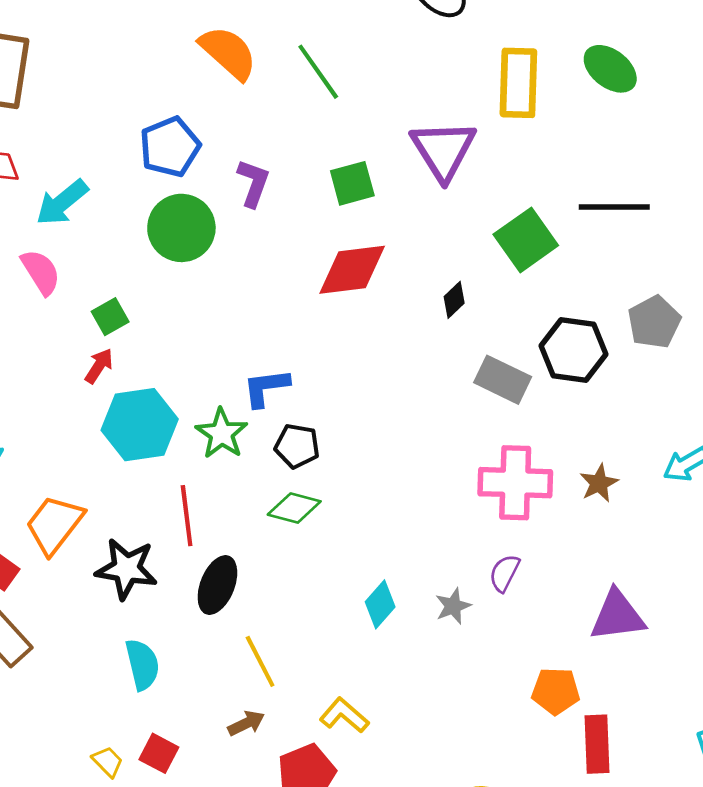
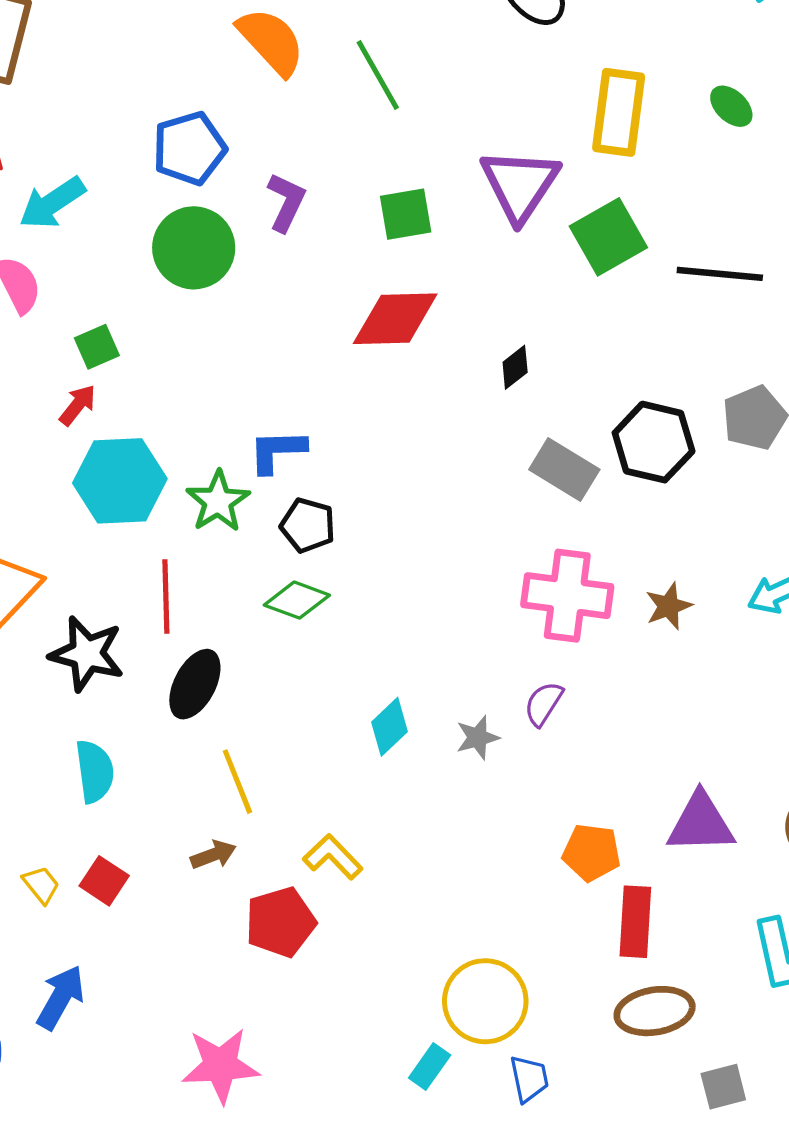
green ellipse: (610, 69) -> (731, 106), size x0.7
green square: (526, 240) -> (608, 237), moved
purple triangle: (617, 616) -> (701, 823), moved

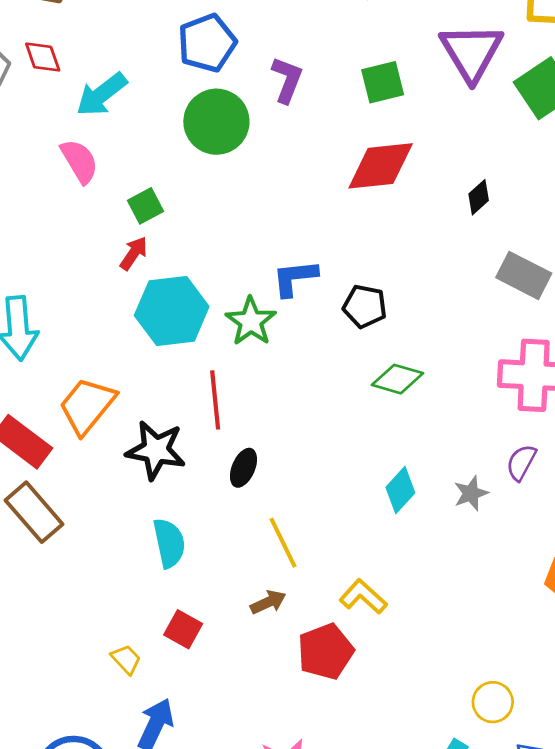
black pentagon: (308, 525) -> (365, 306), moved
green diamond: (297, 600) -> (397, 379), moved
black ellipse: (195, 684) -> (243, 468), size x0.7
yellow trapezoid: (41, 885) -> (126, 659), moved
yellow circle: (485, 1001) -> (493, 702), size x0.6

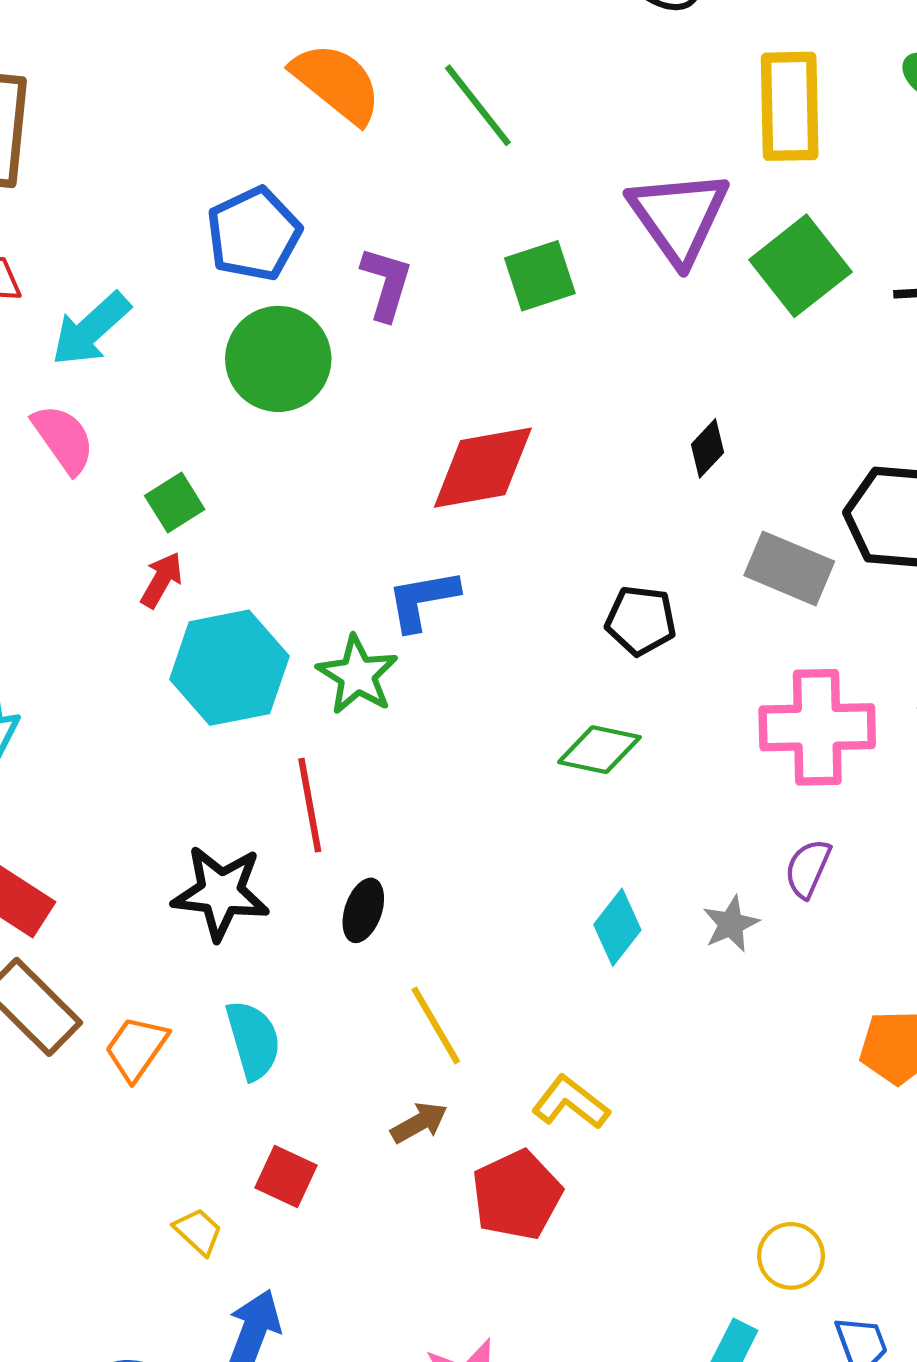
red diamond: (381, 166) -> (483, 468), moved
black pentagon: (365, 306) -> (641, 620), moved
orange trapezoid: (87, 406) -> (136, 1048), moved, size x0.7

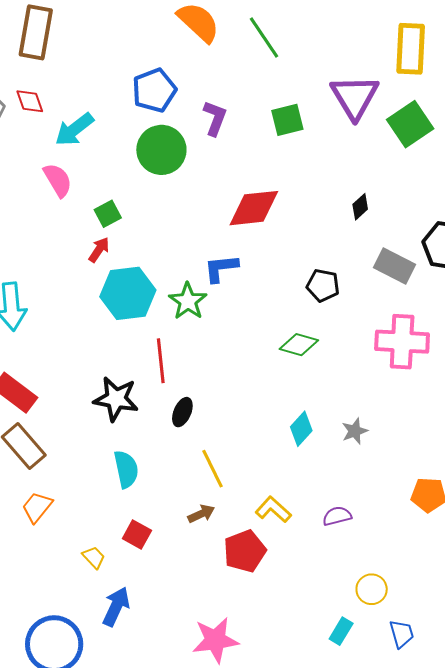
purple semicircle: (808, 868) -> (337, 516), moved, turned 48
orange trapezoid: (136, 1048) -> (37, 507), moved

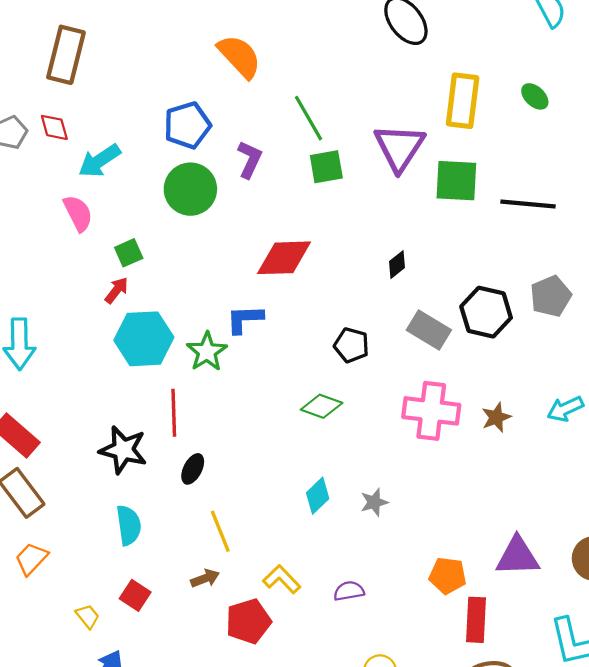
green line: (264, 38) -> (309, 118), moved
green square: (410, 124) -> (456, 181), turned 33

